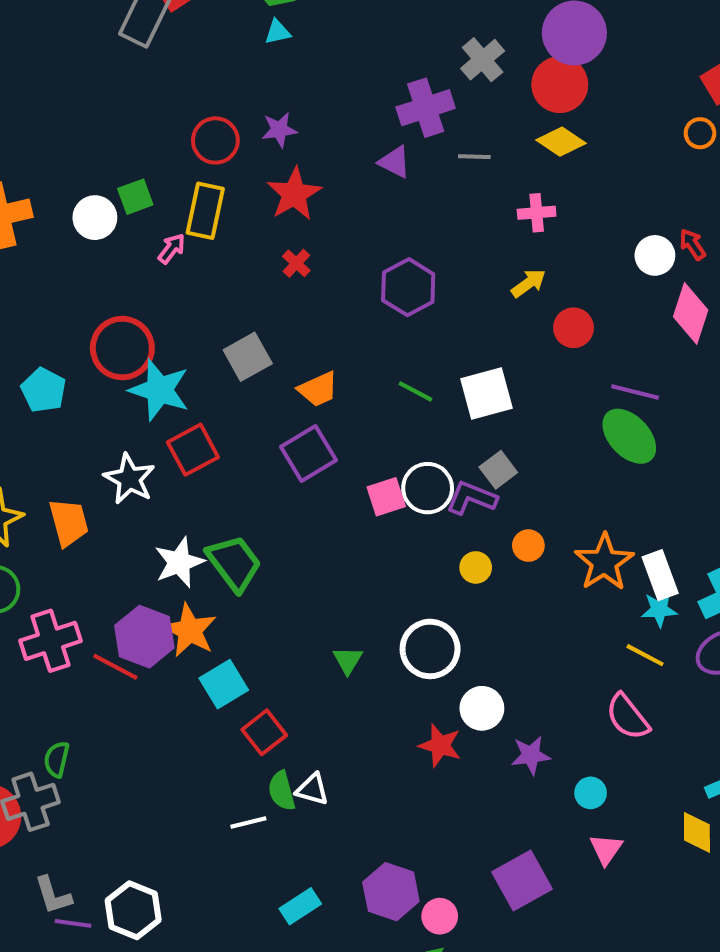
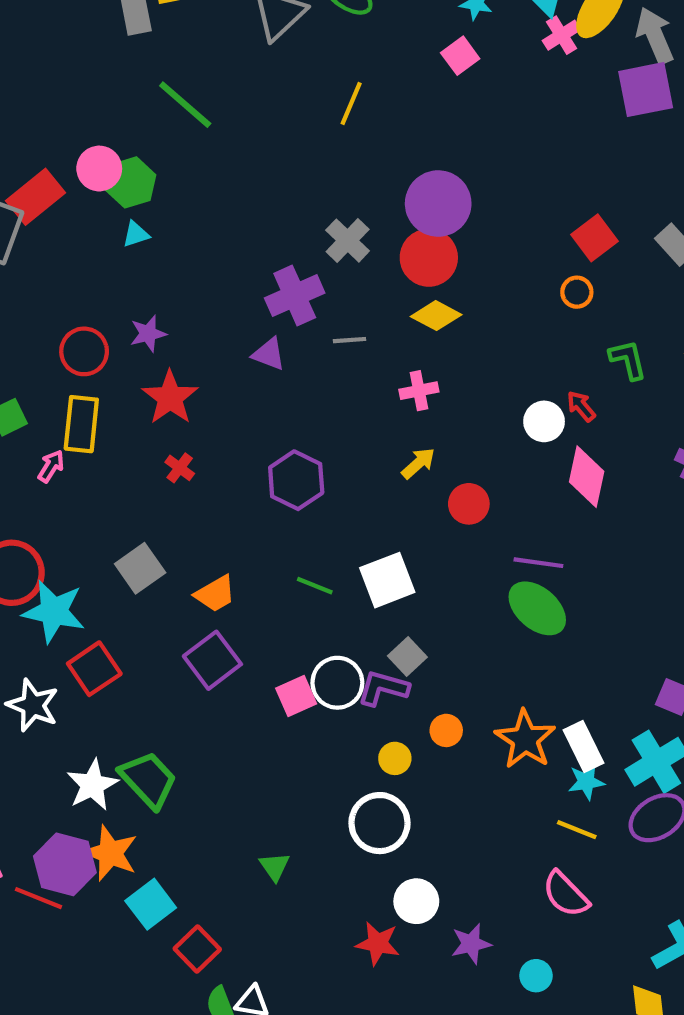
white circle: (430, 649) -> (379, 823), moved

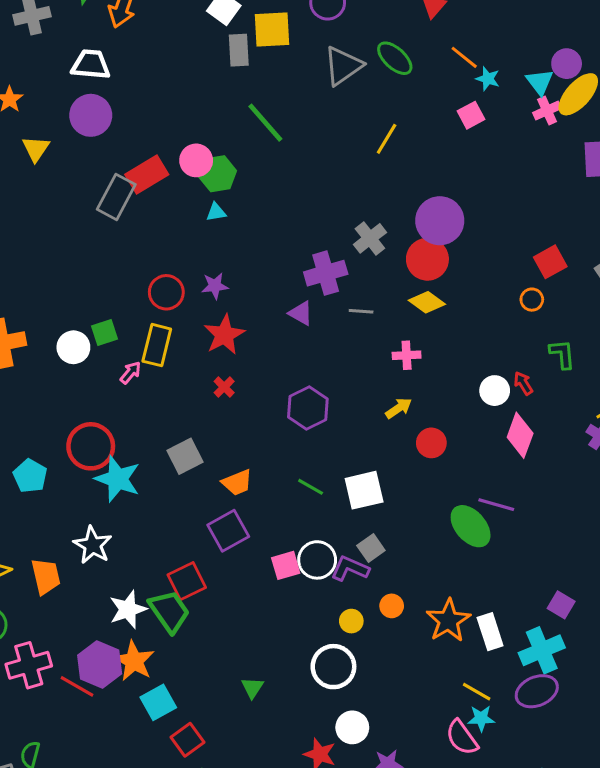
purple line: (538, 563) -> (496, 505), moved
red square: (94, 669) -> (187, 581), moved
cyan star: (586, 782) -> (481, 718), moved

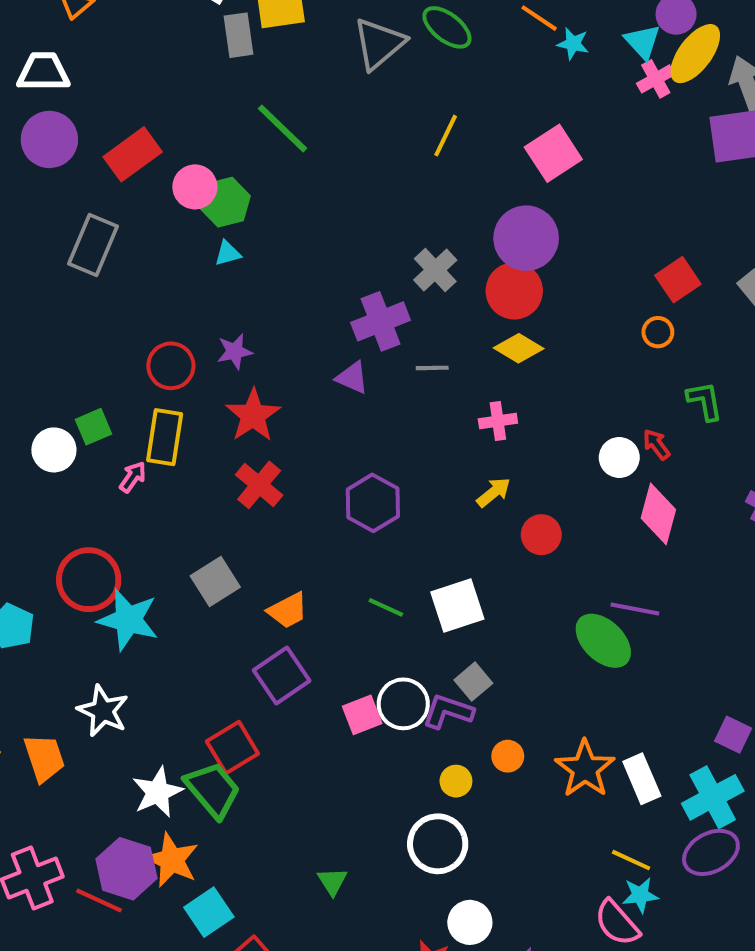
pink square: (471, 115) -> (553, 153), moved, size x1.5
red rectangle: (147, 174) -> (133, 154), moved
red cross: (224, 387) -> (259, 485), size x1.6

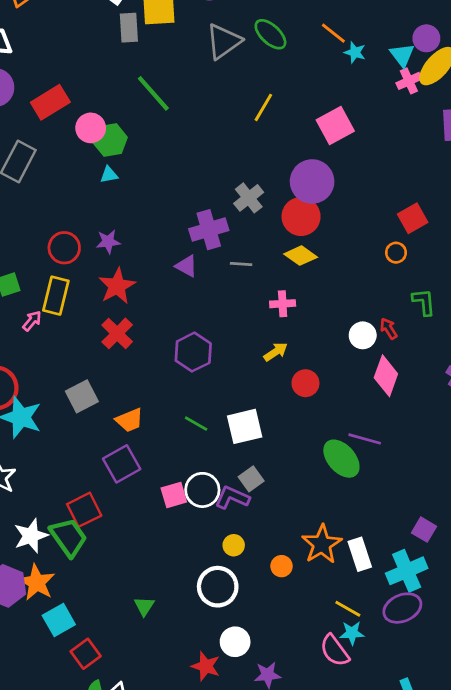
orange circle: (508, 756) -> (282, 566), moved

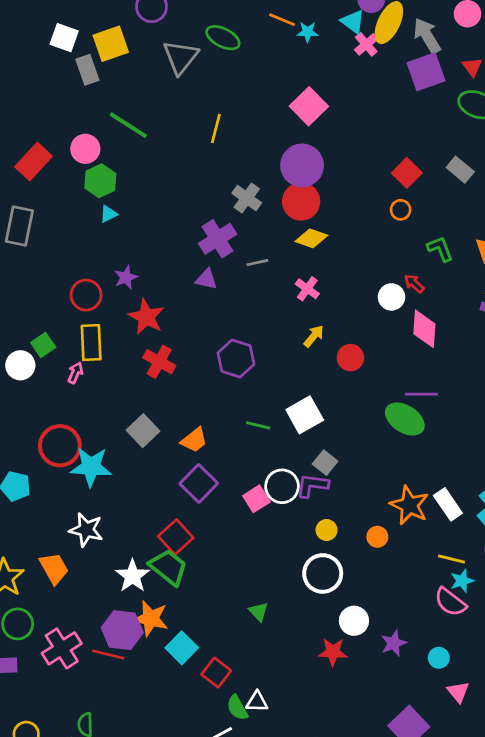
yellow line: (263, 107) -> (216, 129), moved
pink circle: (91, 128) -> (85, 149), moved
pink cross: (283, 304) -> (307, 289), turned -35

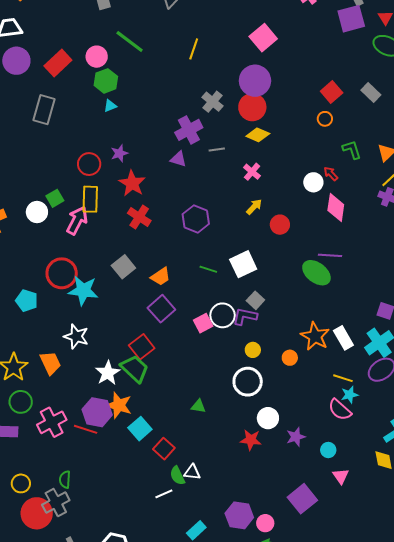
pink arrow: (75, 373) -> (77, 221), size x1.8
green triangle: (259, 612) -> (198, 406), turned -42

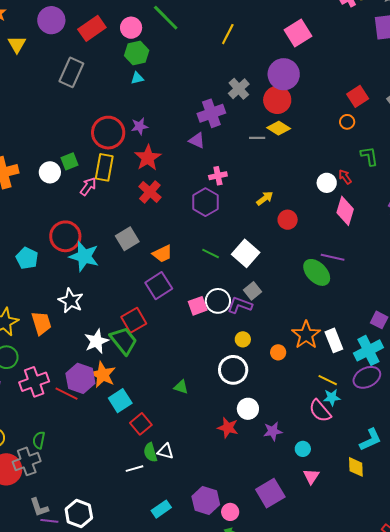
gray line: (217, 150) -> (257, 138), moved
red circle: (89, 164) -> (108, 133), size x1.4
pink cross: (252, 172) -> (218, 176), moved, turned 30
pink arrow: (77, 221) -> (88, 186), size x0.7
white square: (243, 264) -> (246, 253), turned -32

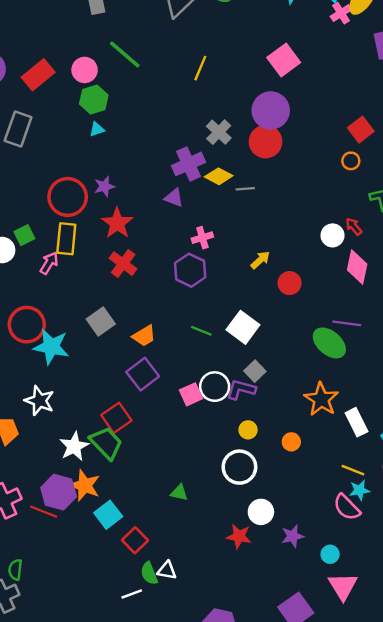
yellow diamond: (279, 128) -> (219, 176), moved
orange star: (306, 335) -> (321, 399), moved
pink triangle: (311, 476) -> (343, 586), size x1.5

